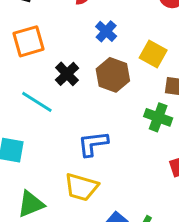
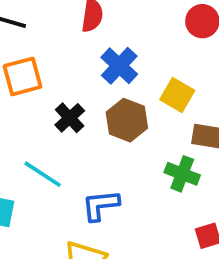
blue cross: (106, 31) -> (119, 66), size x1.4
cyan line: (37, 102) -> (43, 174), moved

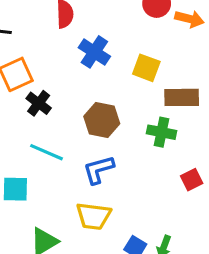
black cross: (70, 118) -> (39, 103), moved
brown hexagon: (127, 120) -> (102, 120), moved

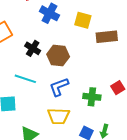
black cross: (39, 103) -> (33, 48), moved
green cross: (162, 132) -> (92, 97), moved

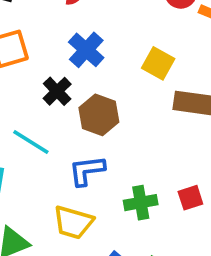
blue cross: (49, 13) -> (86, 50), moved
green cross: (92, 97) -> (141, 203), turned -30

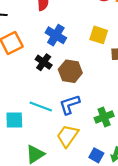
cyan line: (31, 142) -> (41, 106), moved
yellow trapezoid: (73, 222) -> (67, 136), turned 120

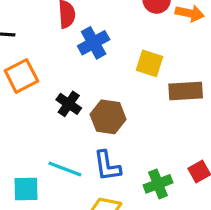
blue cross: (56, 35) -> (94, 43), moved, turned 30
blue L-shape: (70, 105) -> (107, 166), turned -80

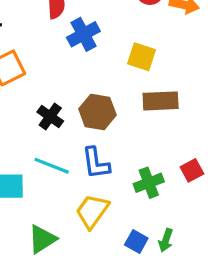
brown rectangle: (186, 91) -> (161, 101), moved
black cross: (69, 104) -> (50, 117), moved

